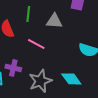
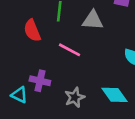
gray star: (40, 81) -> (75, 97), size x0.7

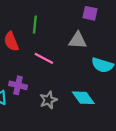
gray triangle: (93, 20) -> (78, 40), moved

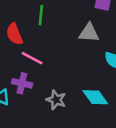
pink line: (44, 58) -> (32, 58), moved
gray star: (48, 100) -> (56, 100), turned -30

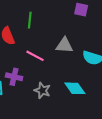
gray triangle: (89, 33) -> (64, 45), moved
pink line: (32, 58) -> (35, 56), moved

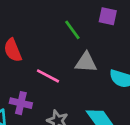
green line: (30, 20) -> (72, 30), moved, turned -42

